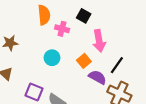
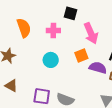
orange semicircle: (44, 15) -> (24, 28), moved
orange square: (84, 61) -> (81, 55), turned 32

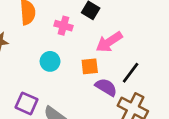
pink arrow: (91, 33) -> (109, 42), turned 65

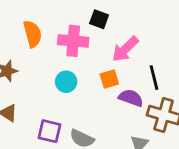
pink cross: (63, 26) -> (73, 41), size x1.5
black line: (131, 73) -> (154, 78), turned -40

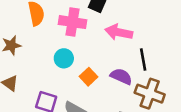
pink arrow: (125, 49) -> (119, 32), turned 52
orange square: (109, 79) -> (88, 77), moved, turned -30

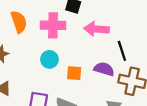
orange square: (88, 77) -> (74, 73), turned -35

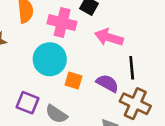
cyan circle: (49, 59) -> (50, 59), size x1.6

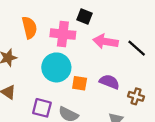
black line: (132, 68) -> (137, 48), moved, turned -36
brown cross: (135, 104) -> (136, 96), size x0.6

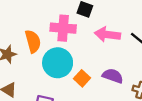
orange semicircle: (29, 28) -> (33, 41), moved
orange square: (80, 83) -> (82, 78), turned 35

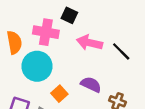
orange square: (82, 78) -> (59, 94), moved

